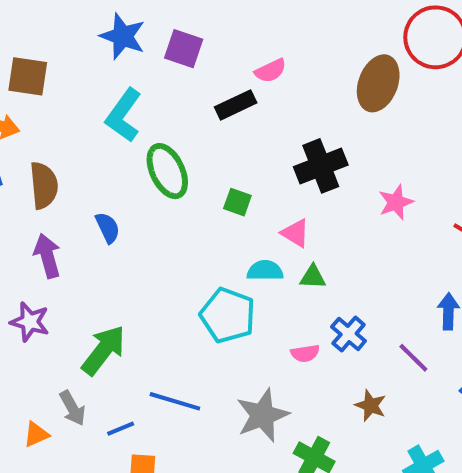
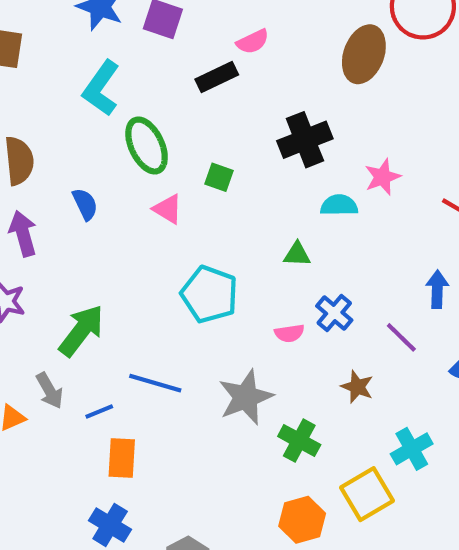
pink triangle: (295, 233) -> (168, 209), moved
cyan semicircle: (265, 271) -> (339, 205), moved

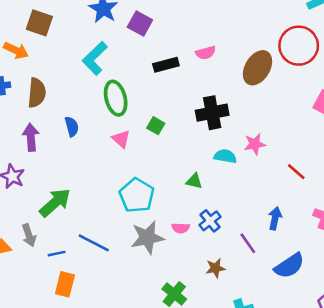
pink semicircle: (253, 42) -> (206, 53), moved
brown star: (357, 387) -> (215, 268), turned 30
gray star: (246, 397) -> (147, 238), moved

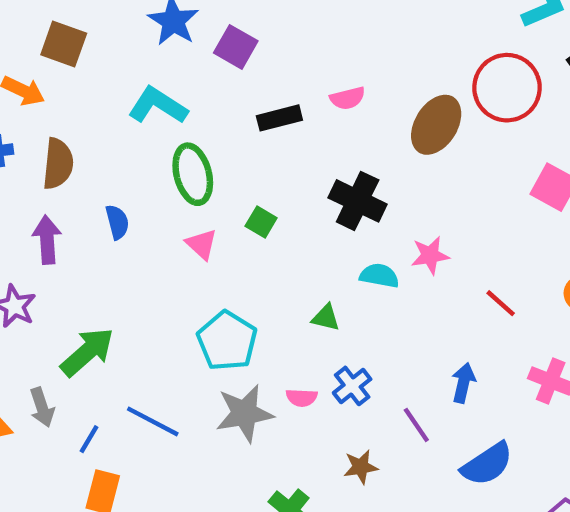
cyan L-shape: (95, 58) -> (158, 106), turned 76
black cross: (212, 113) -> (358, 201), turned 36
blue line: (57, 254) -> (89, 439), turned -48

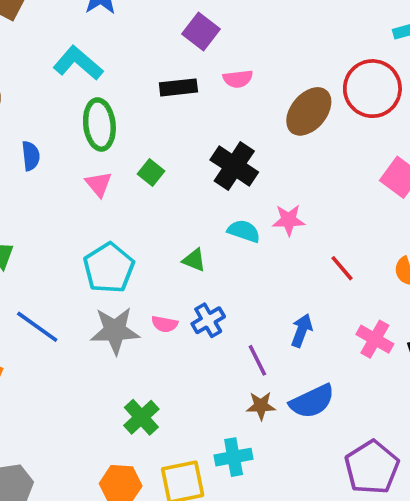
purple square: (236, 47) -> (201, 32), moved
brown star: (361, 467) -> (261, 406), moved

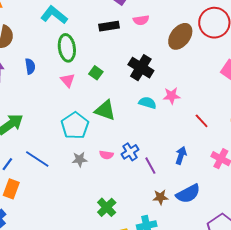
green triangle: (194, 260) -> (105, 110), moved, size x1.6
gray star: (115, 331) -> (80, 159), size x0.6
purple line: (257, 360) -> (150, 166), moved
green cross: (141, 417) -> (107, 207), moved

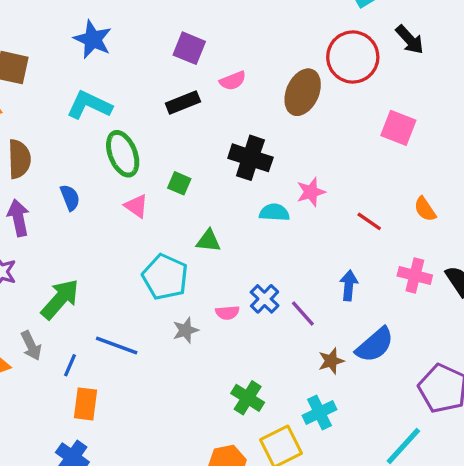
green triangle: (105, 110) -> (208, 241), size x0.7

